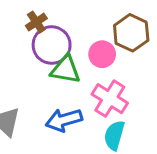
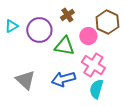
brown cross: (36, 22) -> (67, 15), moved
purple circle: (52, 45) -> (39, 30), moved

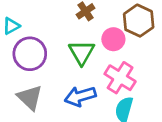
purple circle: (39, 30) -> (30, 54), moved
green triangle: (64, 46) -> (82, 52), turned 50

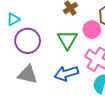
gray triangle: (30, 98) -> (28, 74), turned -30

